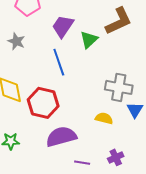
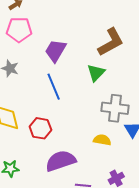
green triangle: (89, 40) -> (96, 73), moved
red hexagon: (43, 103) -> (40, 128), size x0.7

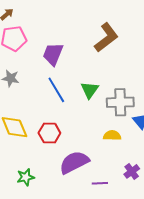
green triangle: (96, 73) -> (90, 90), moved

